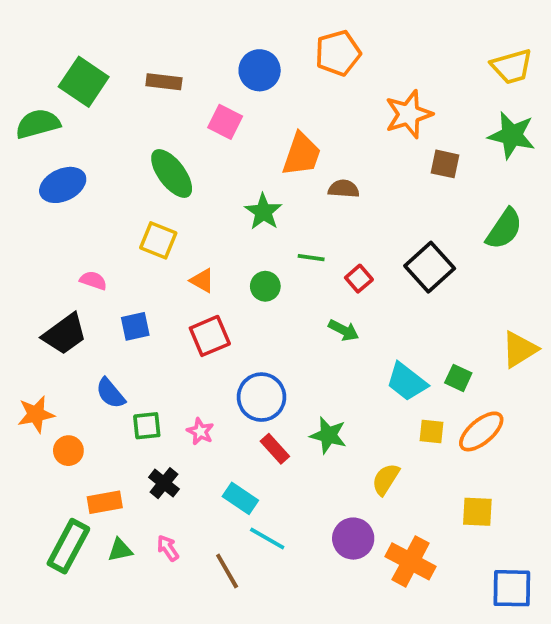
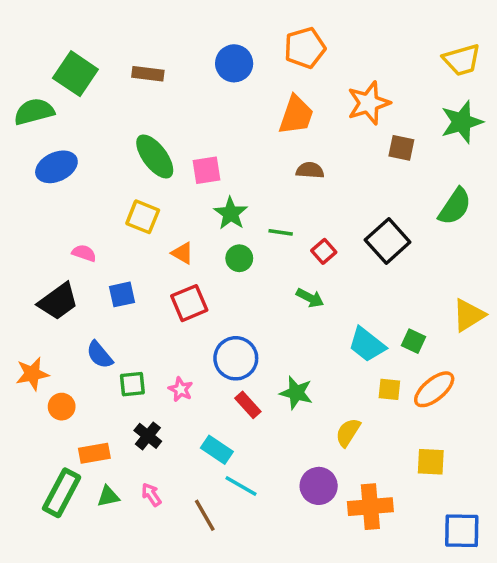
pink square: (225, 122) -> (207, 170), moved, turned -36
green star: (512, 135) -> (462, 122), turned -30
orange trapezoid: (302, 154) -> (296, 115), moved
green star: (263, 212) -> (231, 213), moved
orange cross: (411, 561) -> (370, 507), turned -33

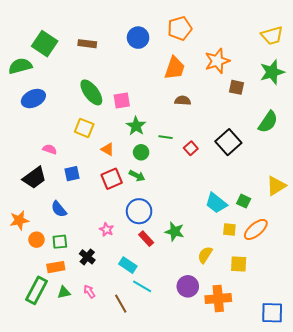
green arrow: (310, 298) -> (137, 176), moved
green square: (132, 384) -> (60, 242), moved
yellow square: (431, 462) -> (239, 264), moved

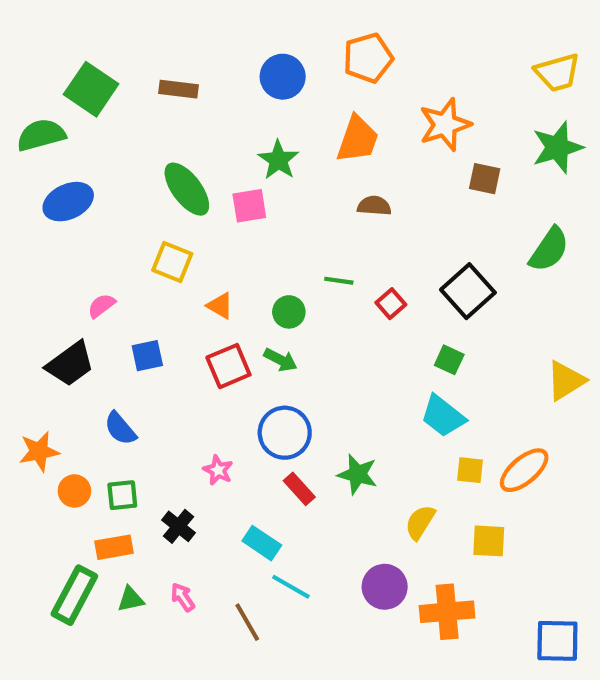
green star: (136, 126) -> (278, 160), moved
pink semicircle: (50, 149) -> (101, 306), turned -56
green square: (244, 201) -> (449, 360), moved

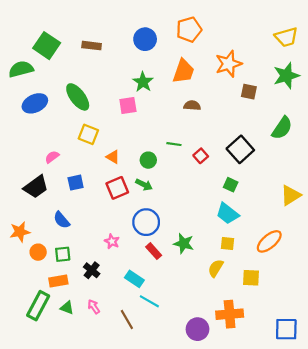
green ellipse: (187, 189) -> (78, 97), moved
yellow square: (470, 470) -> (227, 244), moved
purple circle: (385, 587) -> (197, 329), moved
green triangle: (131, 599) -> (67, 308), turned 32

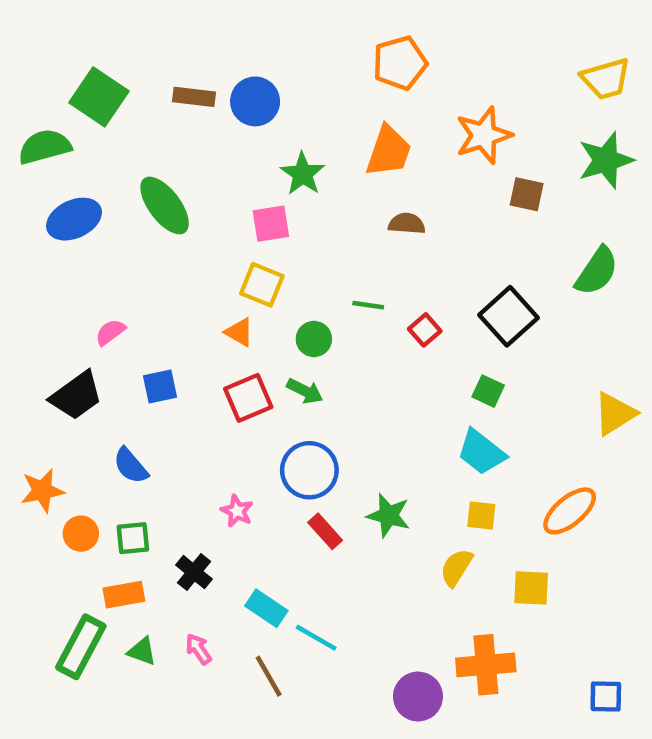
blue circle: (145, 39) -> (255, 101), moved
yellow square: (88, 134) -> (262, 285), moved
cyan rectangle: (134, 279) -> (266, 608), moved
blue square: (286, 329) -> (606, 697), size x0.7

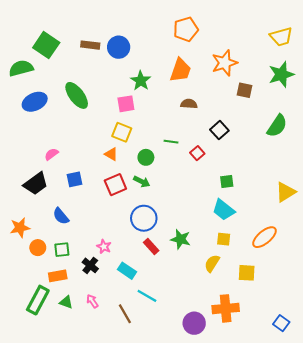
black square: (508, 316) -> (219, 130), moved, size x0.7
green square: (488, 391) -> (227, 181), turned -32
pink star: (237, 511) -> (104, 247), moved
cyan rectangle: (266, 608) -> (127, 271), moved
blue square: (606, 697) -> (281, 323), turned 35

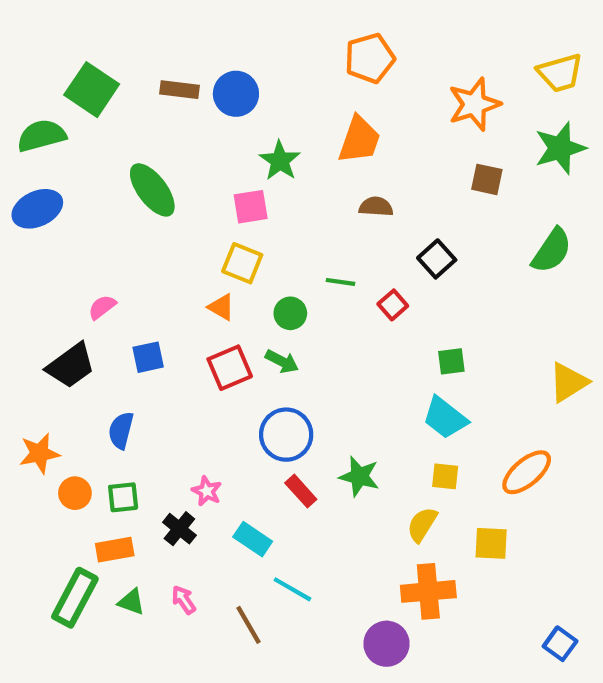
orange star: (225, 63) -> (474, 104), moved
blue ellipse: (35, 102) -> (37, 209), moved
blue semicircle: (61, 216) -> (121, 430), turned 54
orange cross: (226, 308) -> (428, 591), moved

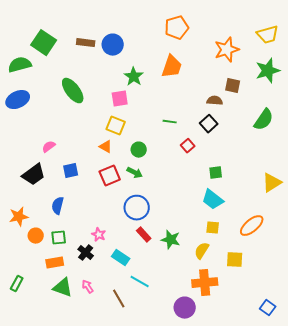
brown semicircle: (376, 207) -> (215, 101), moved
green line: (340, 282) -> (170, 122), moved
green star: (359, 476) -> (171, 240), moved
green rectangle: (75, 598) -> (17, 284), moved, size x0.6
green triangle: (131, 602) -> (63, 288), size x1.5

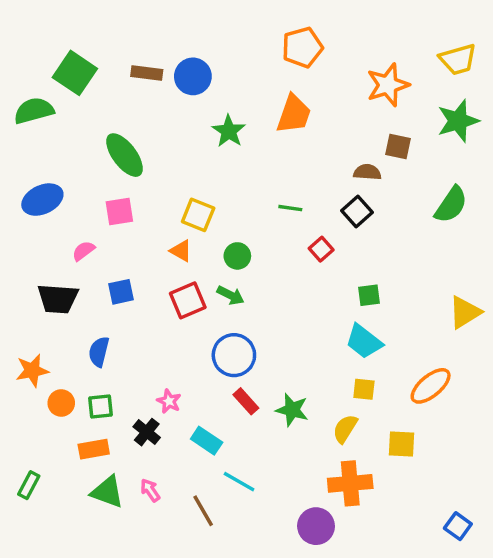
pink square: (120, 99) -> (119, 211), moved
blue ellipse: (18, 100) -> (42, 200), moved
black trapezoid: (34, 175) -> (58, 299), turned 40

